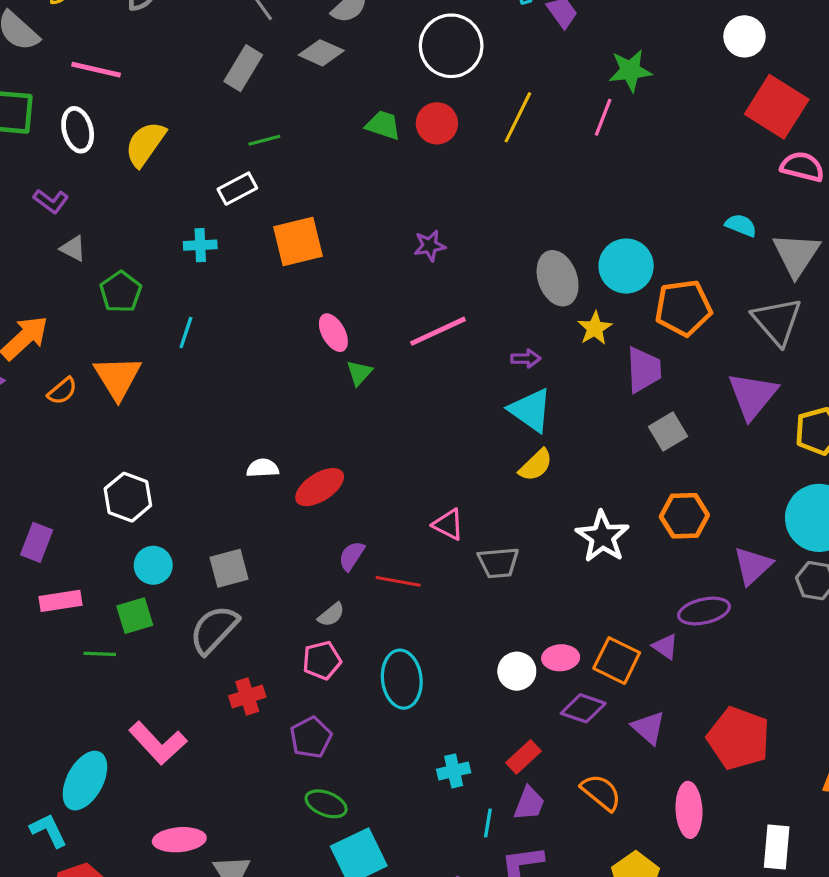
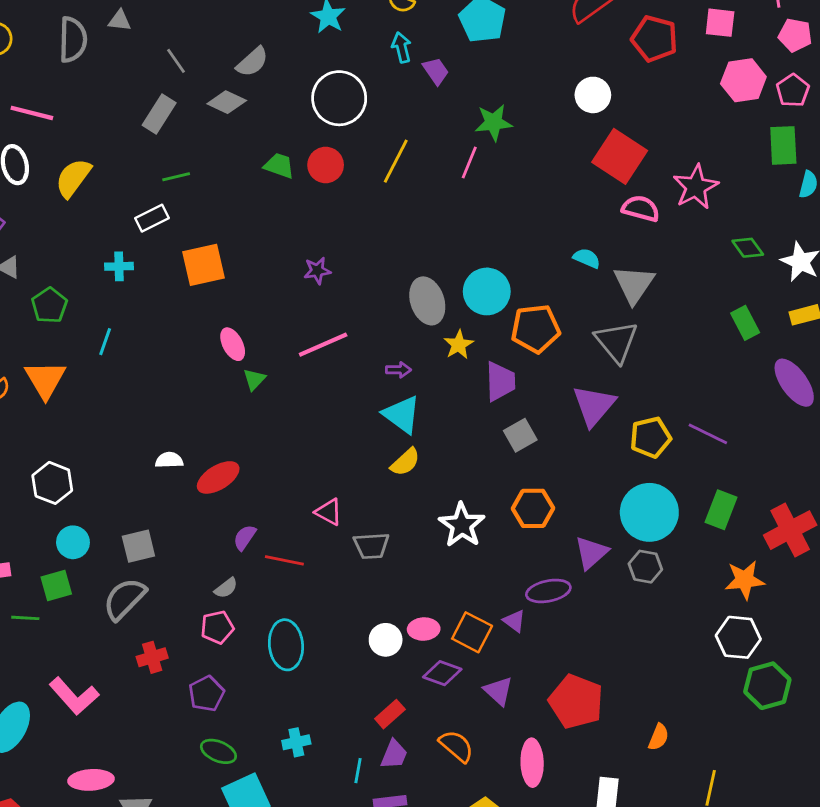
cyan cross: (454, 771) -> (296, 742), moved

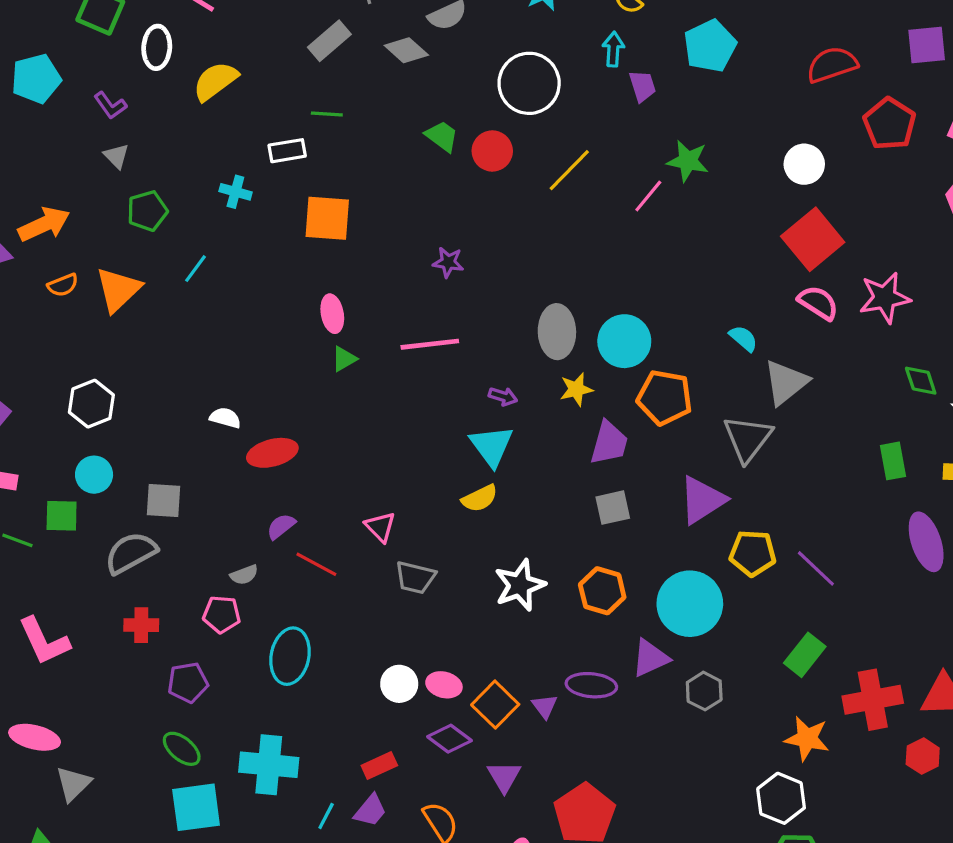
cyan circle: (649, 512) -> (690, 604), moved
cyan cross: (296, 742) -> (269, 765), size x1.8

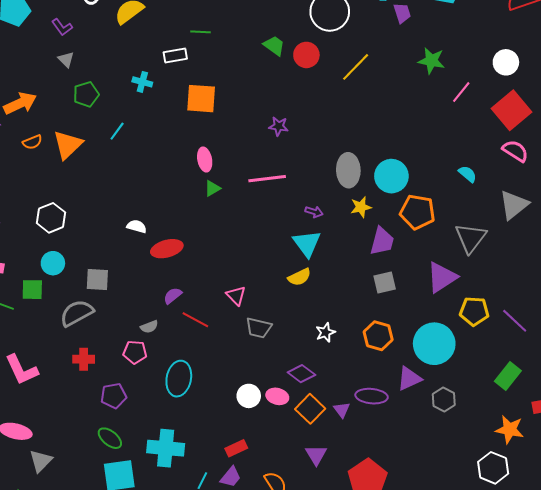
pink line: (648, 196) -> (461, 92), moved
gray triangle: (786, 382) -> (514, 205), moved
white star: (520, 585) -> (325, 332), size x0.6
purple diamond: (449, 739) -> (301, 374), moved

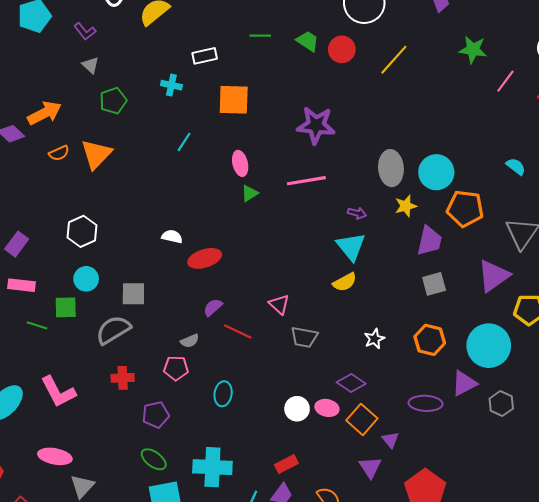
green line: (201, 32) -> (260, 36), moved
purple star: (279, 126) -> (316, 125), size x1.8
cyan line: (117, 131) -> (184, 142), moved
cyan ellipse: (179, 379) -> (223, 394), size x0.7
purple triangle: (342, 410) -> (390, 440), moved

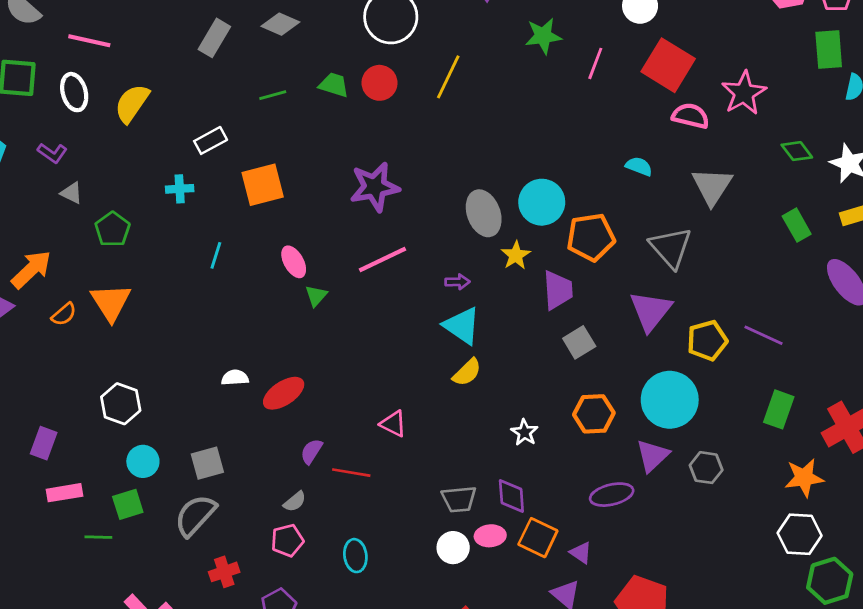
gray trapezoid: (304, 337) -> (459, 499), moved
purple diamond: (351, 383) -> (511, 496), turned 68

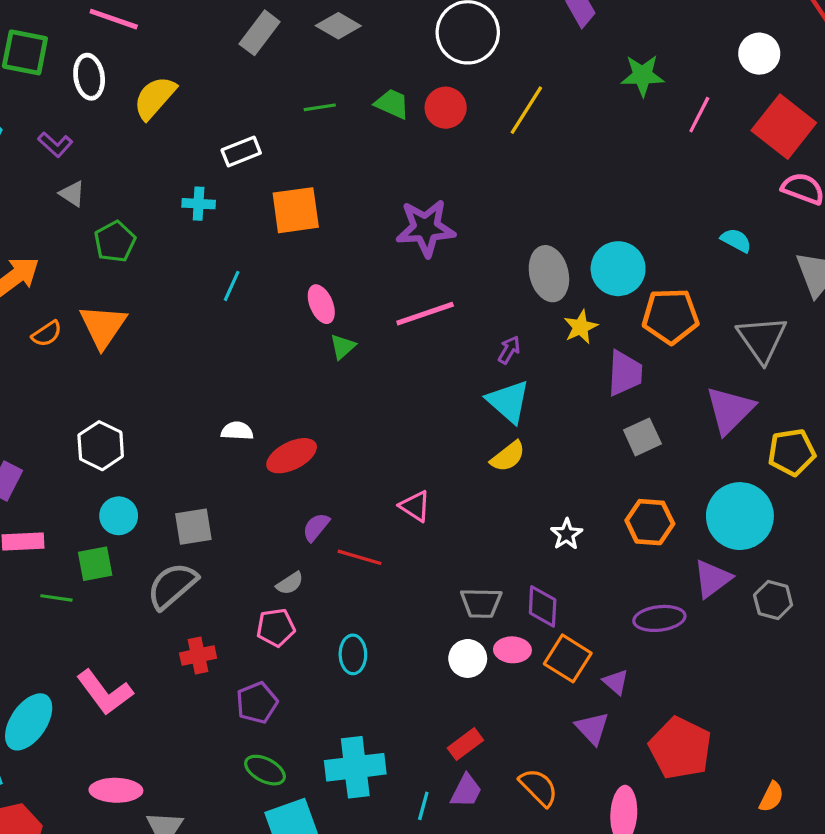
purple arrow: (457, 282) -> (509, 350), turned -65

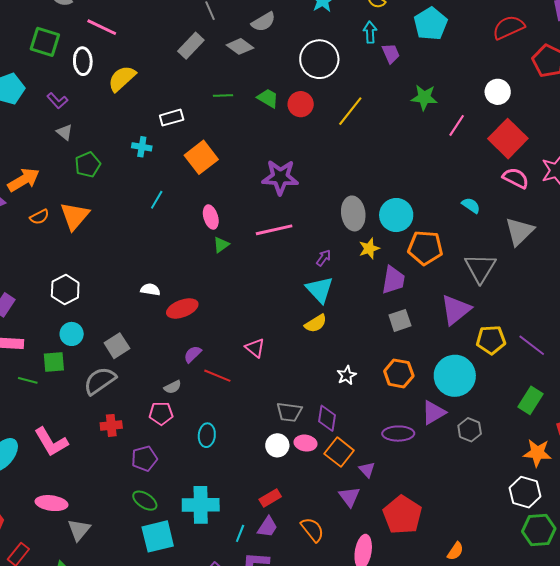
orange square: (296, 210) -> (201, 157), turned -36
gray square: (193, 527) -> (117, 346), turned -30

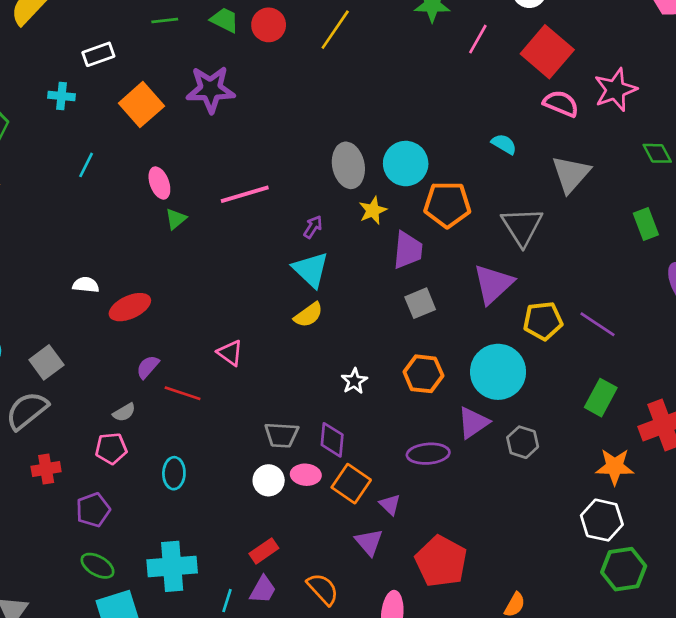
purple star: (280, 177) -> (211, 89), moved

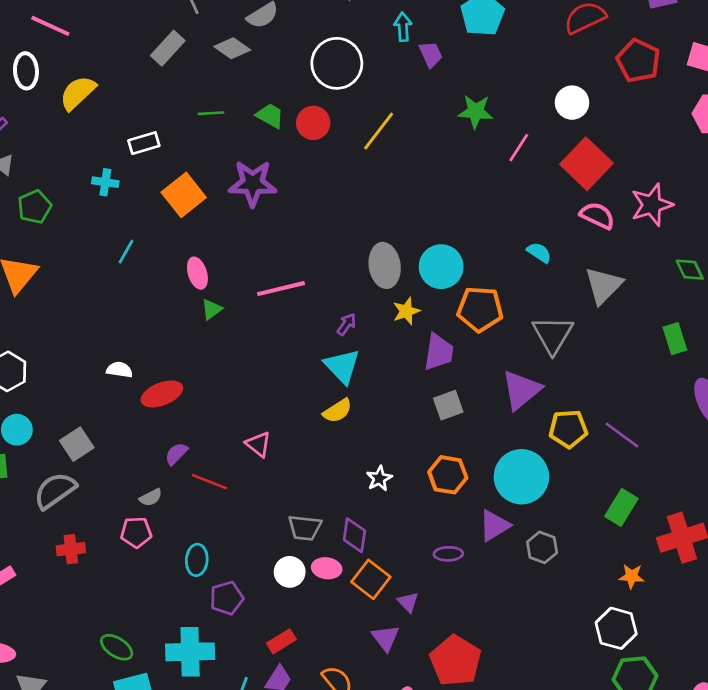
purple ellipse: (428, 454) -> (448, 554), size x0.7
orange star: (615, 467) -> (632, 576), size x0.7
purple pentagon: (93, 510) -> (227, 598), moved

